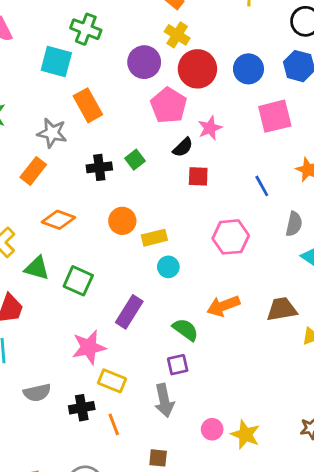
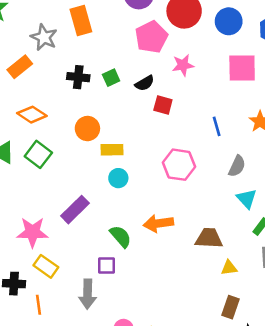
black semicircle: (183, 147) -> (145, 83), moved
green square: (78, 281) -> (38, 154), moved

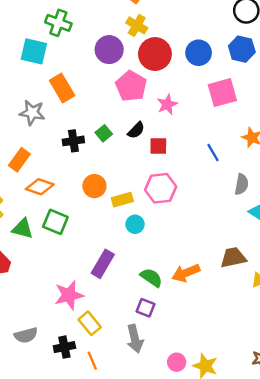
orange rectangle: (20, 67) -> (19, 160), moved
pink hexagon: (179, 165) -> (161, 188), moved
orange arrow: (158, 223) -> (186, 273), moved
purple square: (107, 265) -> (145, 308), turned 36
yellow rectangle: (46, 266) -> (90, 323), turned 30

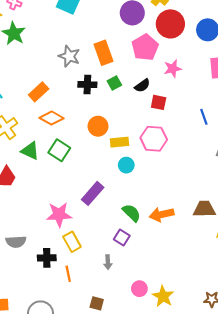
orange rectangle: (62, 88) -> (104, 53), moved
gray star: (32, 113) -> (69, 56), moved
gray arrow: (135, 339) -> (108, 262), size x0.6

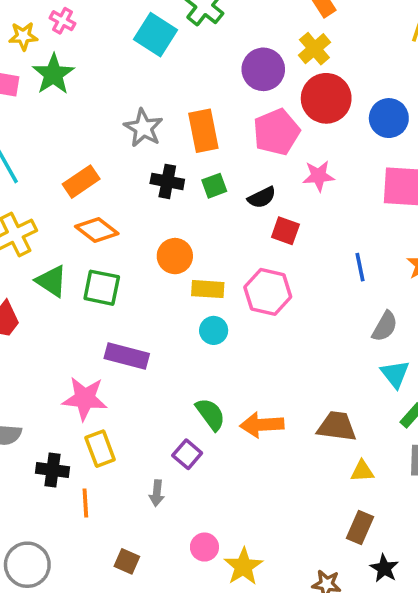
green square: (59, 150) -> (102, 288), turned -30
purple rectangle: (93, 193) -> (127, 356), moved, turned 55

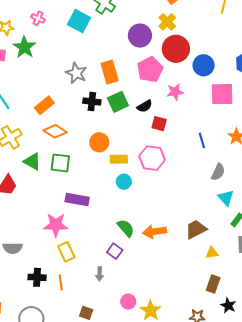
pink cross: (62, 21) -> (38, 18), moved
blue circle: (389, 118) -> (204, 65), moved
green square: (214, 186) -> (118, 102), size x1.5
brown trapezoid: (337, 426) -> (196, 229), turned -30
black cross: (52, 470) -> (37, 277), moved

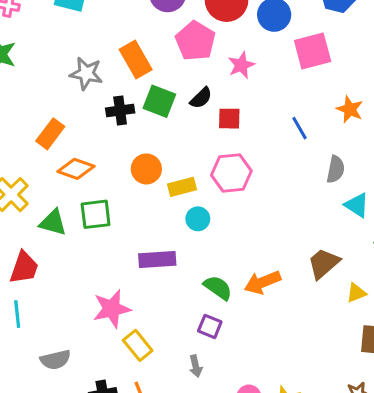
green square: (118, 102) -> (159, 101), turned -30
purple rectangle: (77, 200) -> (157, 260), moved

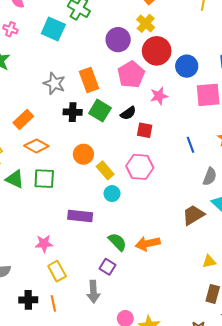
yellow rectangle: (182, 187) -> (105, 170), turned 54
brown trapezoid: (324, 263) -> (193, 215), moved
pink star: (112, 309) -> (44, 244), size x0.7
gray arrow: (196, 366) -> (93, 292), size x1.5

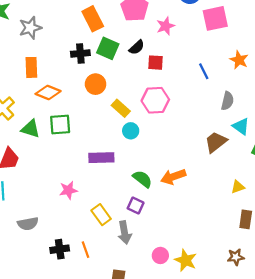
gray star: (54, 83) -> (30, 28), moved, turned -30
orange rectangle: (23, 120) -> (31, 67), turned -42
orange circle: (83, 154) -> (96, 84), moved
yellow rectangle: (57, 271) -> (101, 215), moved

